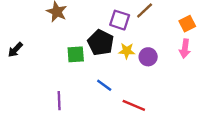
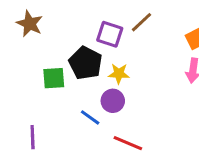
purple circle: (148, 57) -> (113, 101), moved

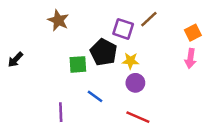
purple circle: (113, 101) -> (135, 83), moved
blue line: (90, 117) -> (95, 96), moved

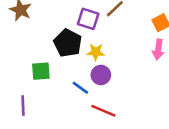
green square: (78, 64) -> (41, 71), moved
blue line: (95, 96) -> (80, 88), moved

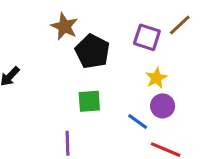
black pentagon: (68, 43) -> (92, 51), moved
yellow star: (96, 52) -> (156, 78), turned -30

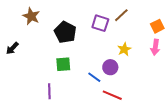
brown star: (64, 26) -> (31, 16), moved
yellow star: (156, 78) -> (124, 49), moved

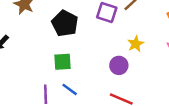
blue line: (94, 77) -> (70, 89), moved

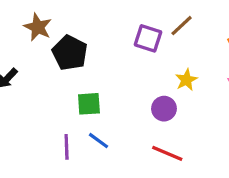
black pentagon: (65, 23) -> (70, 53), moved

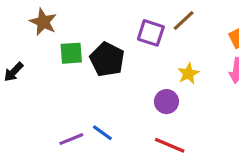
black pentagon: (70, 53) -> (107, 59), moved
green square: (89, 104) -> (71, 53), moved
purple line: (67, 147) -> (71, 139), turned 70

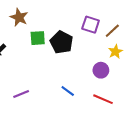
brown line: (184, 20) -> (112, 31), moved
blue line: (102, 133) -> (68, 91), moved
purple line: (71, 139) -> (21, 94), moved

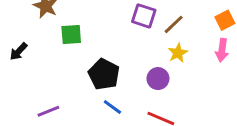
black pentagon: (62, 42) -> (104, 74), moved

